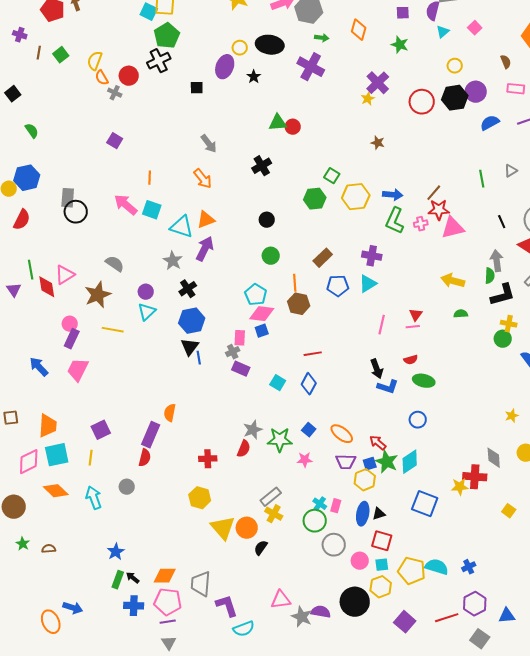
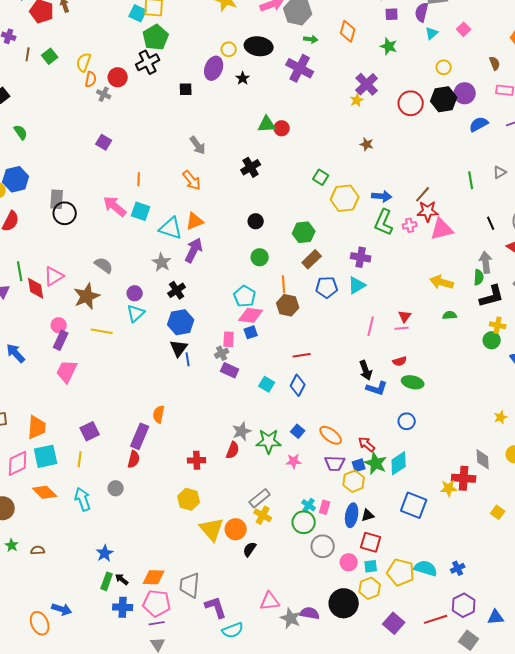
orange semicircle: (102, 78) -> (91, 79), turned -140
green hexagon: (315, 199) -> (304, 232), moved
blue arrow: (39, 367) -> (16, 353), moved

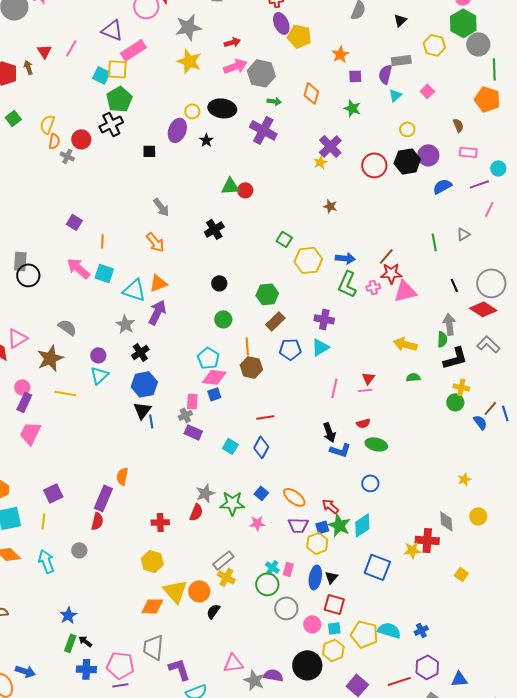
purple square: (104, 142) -> (74, 222), moved
black triangle: (368, 515) -> (331, 577), turned -32
orange diamond: (154, 577) -> (152, 606), moved

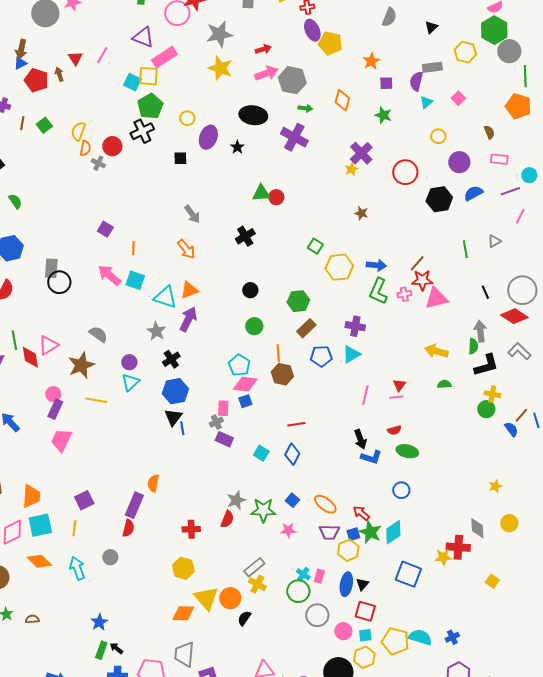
yellow circle: (192, 111) -> (187, 118), moved
black hexagon: (407, 161) -> (439, 199), moved

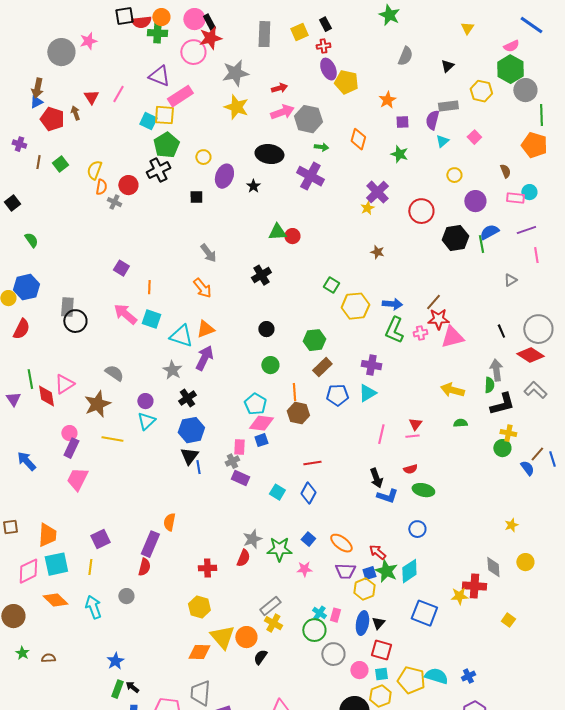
cyan circle: (529, 175) -> (529, 192), moved
pink line: (520, 216) -> (536, 255), turned -35
green line: (465, 249) -> (481, 244), moved

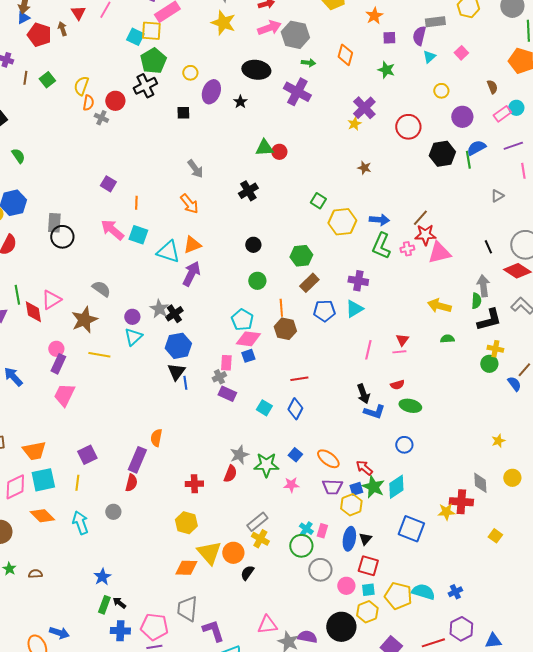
pink rectangle: (515, 198) -> (502, 114), turned -42
gray star: (172, 370) -> (159, 309), moved
orange trapezoid: (47, 535) -> (34, 451), turned 75

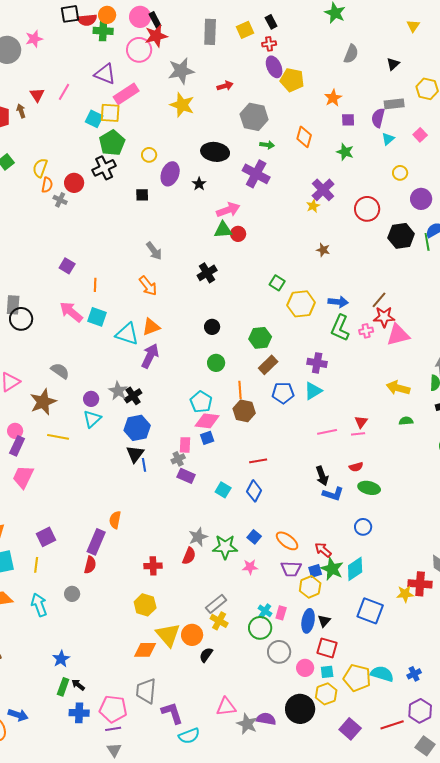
pink arrow: (269, 28) -> (228, 210), moved
pink line: (368, 350) -> (327, 432), turned 66

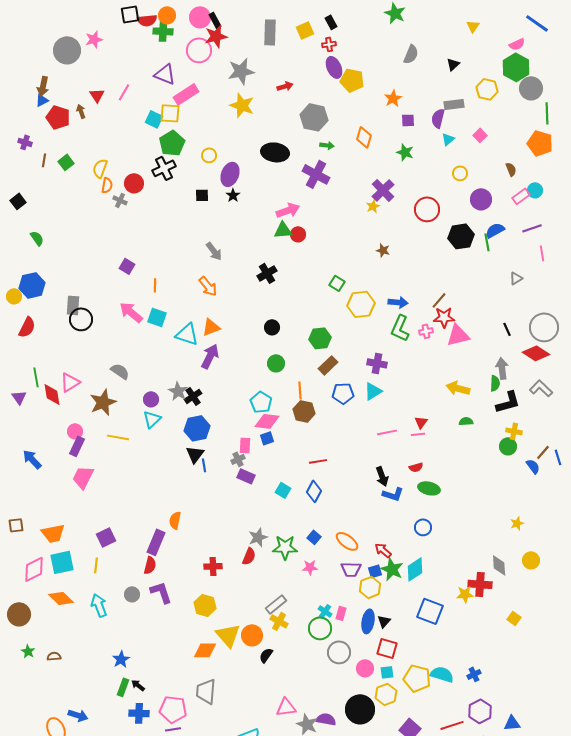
black star: (199, 184) -> (233, 195), moved
purple L-shape: (172, 713) -> (161, 592), moved

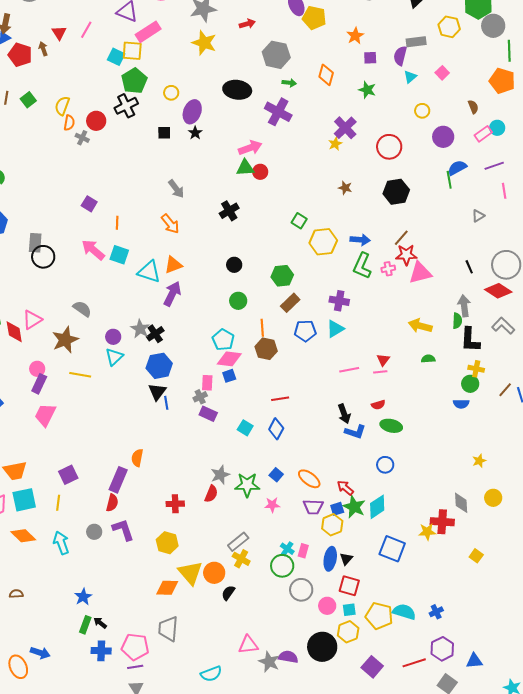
black hexagon: (461, 236) -> (396, 192), moved
black L-shape: (508, 402) -> (470, 340), turned 108
blue semicircle: (533, 466) -> (461, 404), moved, turned 126

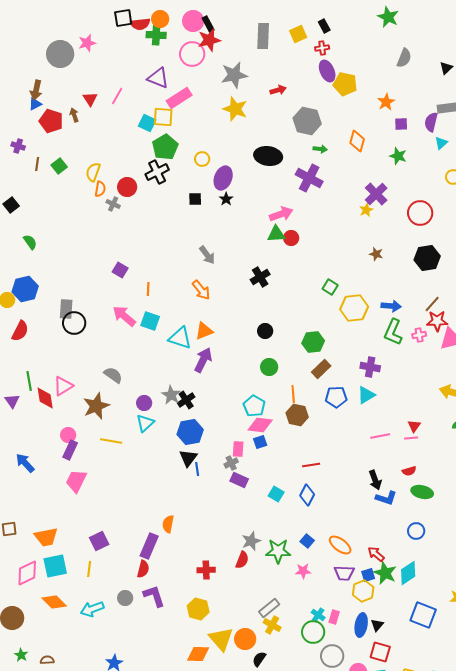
cyan arrow: (61, 543) -> (92, 609), turned -90

